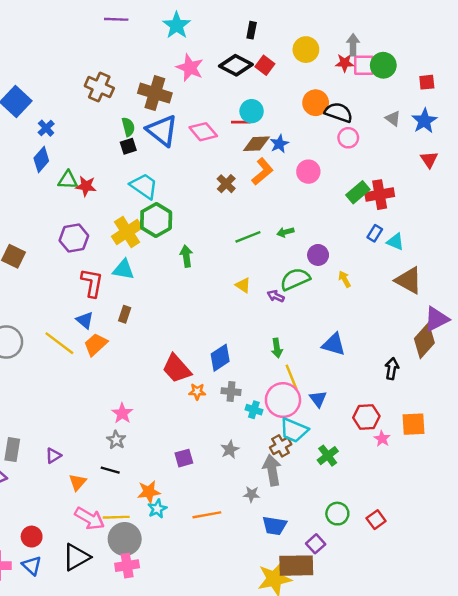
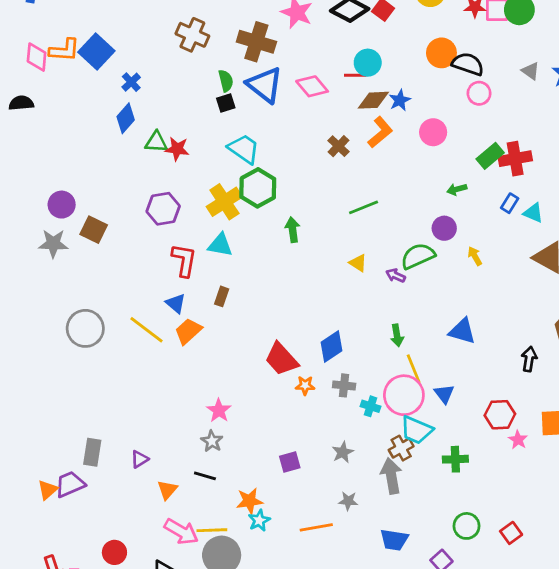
green arrow: (285, 232) -> (457, 189), moved
green cross: (328, 456) -> (455, 459), turned 35
gray star: (252, 494) -> (348, 501), moved

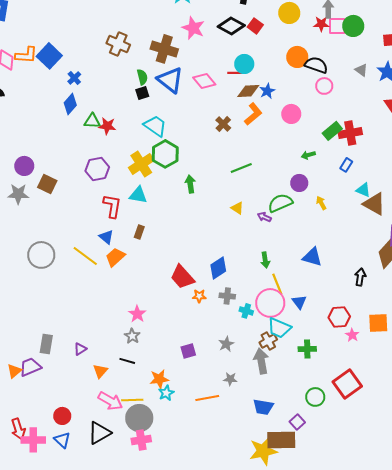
cyan triangle: (533, 213) -> (363, 190), moved
red square: (511, 533) -> (347, 384), moved, size x1.8

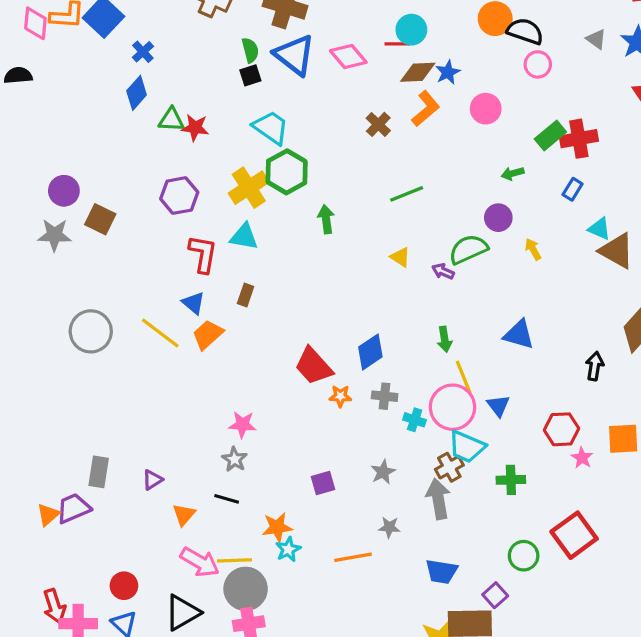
pink star: (137, 314) -> (242, 425), turned -30

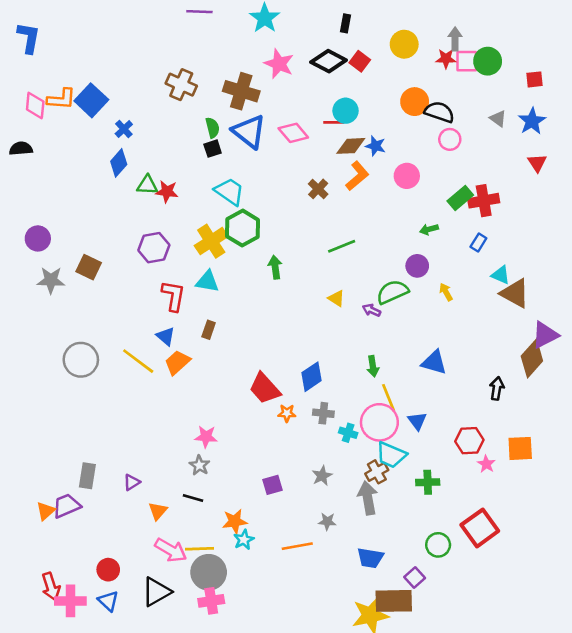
blue star: (448, 72) -> (375, 146), turned -30
purple circle: (64, 191) -> (38, 238), moved

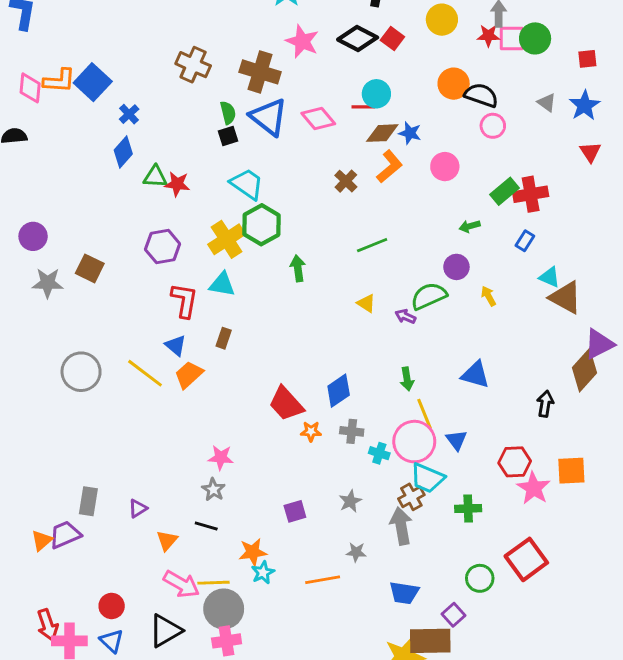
pink star: (486, 464) -> (534, 488), size x1.6

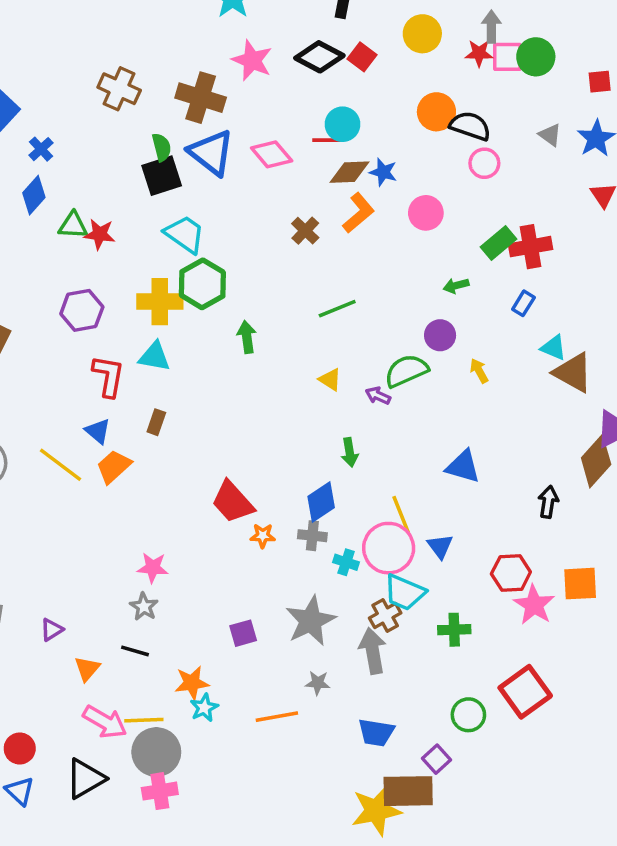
black square: (228, 136) -> (162, 176), size x1.6
yellow cross: (227, 239) -> (160, 302), turned 33
green arrow: (407, 379) -> (350, 452), moved
blue diamond: (339, 391) -> (321, 502), moved
gray star: (350, 501) -> (311, 621), size x1.8

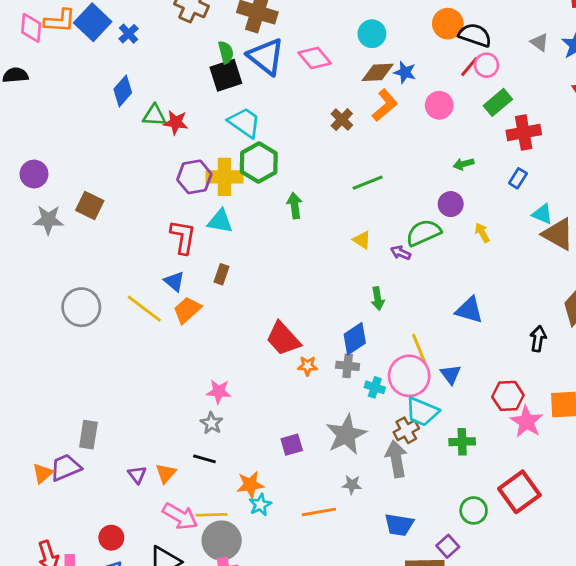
red line: (327, 140) -> (469, 67), moved, turned -50
blue cross: (41, 149) -> (129, 34), moved
green rectangle: (499, 243) -> (498, 102), moved
purple hexagon: (82, 310) -> (194, 177), moved
purple triangle: (52, 630) -> (137, 475), moved, turned -36

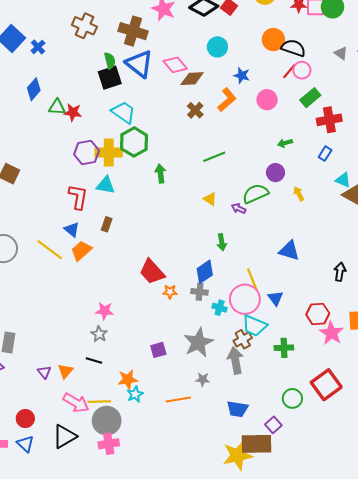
brown diamond: (378, 72) -> (192, 79), moved

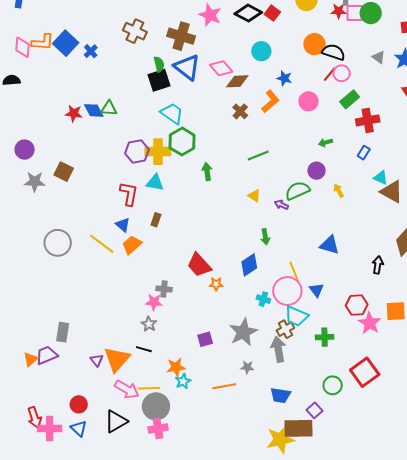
blue diamond: (34, 89) -> (94, 110), moved, turned -70
red star: (73, 112) -> (74, 113), moved
gray cross: (199, 292) -> (164, 289), moved
orange triangle: (65, 371) -> (117, 359), size x1.8

